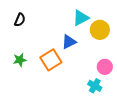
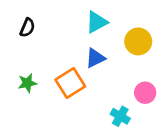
cyan triangle: (81, 18) -> (97, 22), moved
cyan cross: (95, 86) -> (120, 116), moved

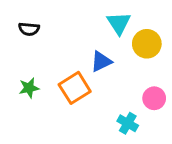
cyan triangle: (97, 22) -> (119, 23), moved, turned -35
black semicircle: (27, 28) -> (29, 29), turned 72

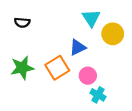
green star: (29, 88) -> (22, 68), size x1.5
pink circle: (154, 98) -> (88, 76), moved

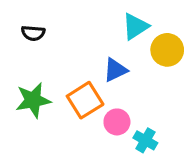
cyan triangle: (91, 18) -> (135, 26), turned 30
pink circle: (88, 76) -> (117, 122), moved

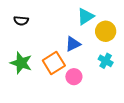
green star: (33, 100) -> (21, 63), turned 30
cyan cross: (145, 140) -> (106, 61), moved

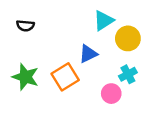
cyan cross: (106, 61) -> (128, 74), turned 32
pink circle: (74, 77) -> (111, 94), moved

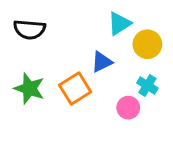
black semicircle: (25, 26) -> (29, 29), size x1.5
cyan cross: (128, 74) -> (147, 86), turned -30

